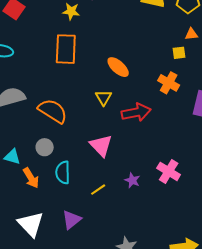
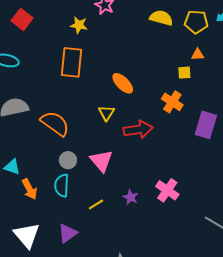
gray circle: (45, 147) -> (68, 160), moved

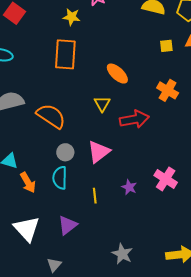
yellow square: (184, 73) -> (166, 46), moved
pink triangle: (101, 161) -> (99, 152), turned 35
yellow line: (96, 205) -> (95, 196), turned -63

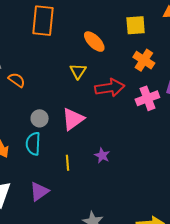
yellow square: (166, 46) -> (136, 25), moved, size x1.5
orange semicircle: (51, 116) -> (17, 80), moved, size x0.6
pink cross: (166, 179) -> (147, 98), moved, turned 35

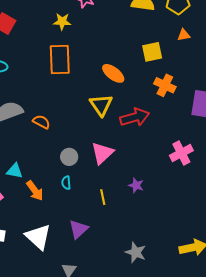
yellow triangle: (78, 71) -> (101, 105), size x1.4
pink cross: (147, 98) -> (181, 153), moved
cyan semicircle: (33, 144) -> (66, 183), size x0.6

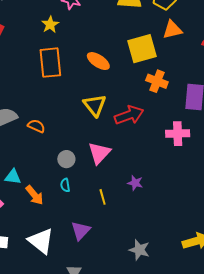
yellow star: (62, 22) -> (50, 25), turned -30
orange triangle: (184, 35) -> (172, 30), size x1.5
yellow square: (152, 52) -> (142, 49), size x1.4
orange ellipse: (113, 73) -> (98, 61), moved
pink cross: (181, 153) -> (178, 134), moved, turned 30

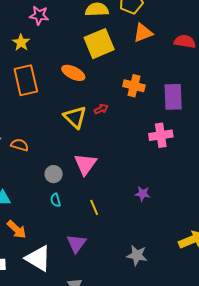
yellow square: (142, 49) -> (99, 44), moved
red arrow: (129, 115) -> (101, 109), moved, size x0.5
purple star: (135, 183) -> (143, 194), moved
orange arrow: (35, 195) -> (17, 229), moved

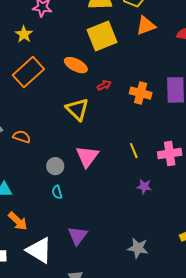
orange rectangle: (26, 80) -> (28, 72), turned 60
orange cross: (134, 86) -> (141, 93), moved
red arrow: (101, 109) -> (104, 85), moved
pink cross: (161, 135) -> (170, 153), moved
yellow line: (94, 207) -> (134, 151), moved

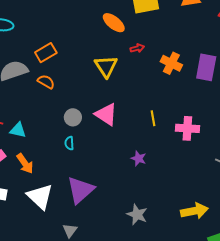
orange rectangle: (28, 72) -> (46, 53), moved, size x0.7
pink triangle: (87, 156) -> (106, 114), turned -45
purple star: (144, 186) -> (138, 158), moved
purple triangle: (78, 236) -> (80, 190), size x1.4

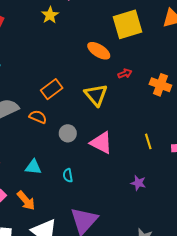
orange rectangle: (46, 53) -> (52, 89), moved
gray circle: (73, 117) -> (68, 133), moved
cyan triangle: (18, 130) -> (33, 167), moved

